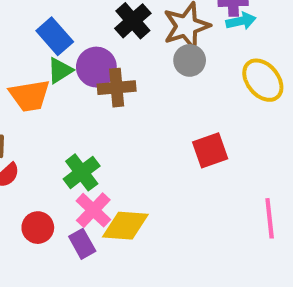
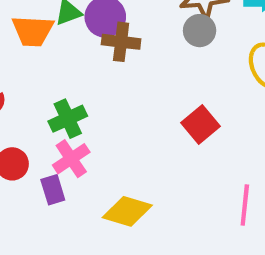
red square: (210, 150) -> (200, 124), turned -33
yellow diamond: (125, 226) -> (127, 211), moved

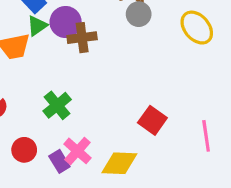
red square: (200, 124) -> (152, 120), moved
pink cross: (71, 159) -> (77, 151), moved

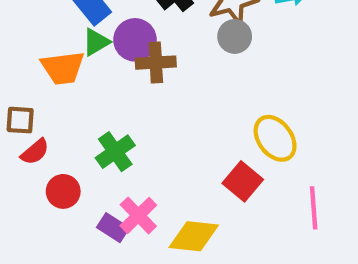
yellow ellipse: (197, 28) -> (275, 138), moved
red circle: (24, 150) -> (63, 191), moved
purple rectangle: (59, 161) -> (113, 228), turned -30

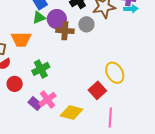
gray circle: (235, 36) -> (86, 24), moved
orange trapezoid: (63, 68) -> (21, 39), moved
pink line: (314, 208) -> (110, 118), moved

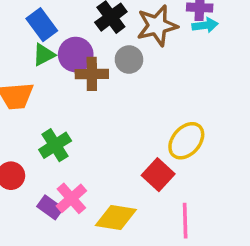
yellow ellipse: (115, 73) -> (186, 141), turned 75

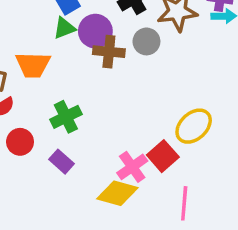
pink cross: (71, 198) -> (132, 167), moved
purple rectangle: (50, 207) -> (61, 162), moved

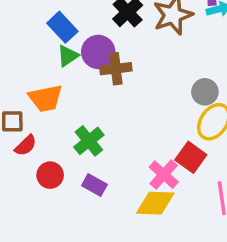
gray circle: (146, 41) -> (205, 92), moved

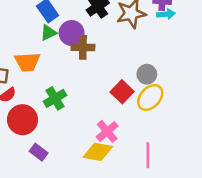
red square: (191, 157) -> (122, 92), moved
red circle: (50, 175) -> (22, 120), size x1.5
purple rectangle: (94, 185) -> (39, 152), moved

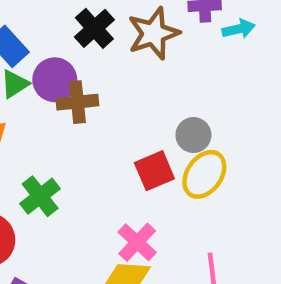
cyan arrow: (166, 14) -> (239, 29), moved
red square: (122, 92) -> (154, 171), turned 30

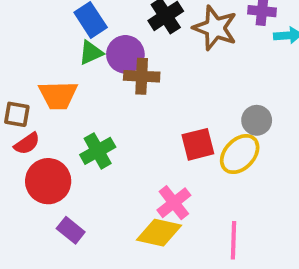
brown star: (153, 33) -> (215, 28), turned 30
gray circle: (193, 135) -> (257, 120), moved

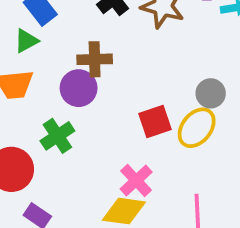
green triangle: (91, 53) -> (26, 41), moved
purple circle: (125, 54) -> (79, 88), moved

